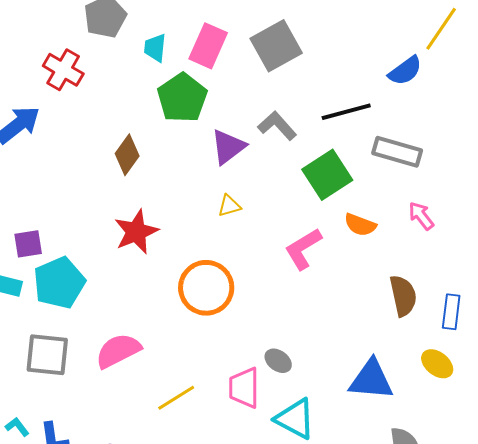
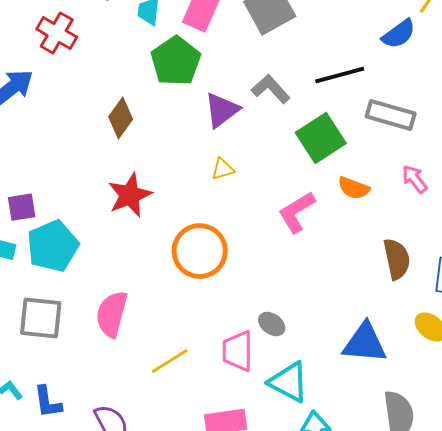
pink semicircle: (118, 351) -> (112, 314), turned -48

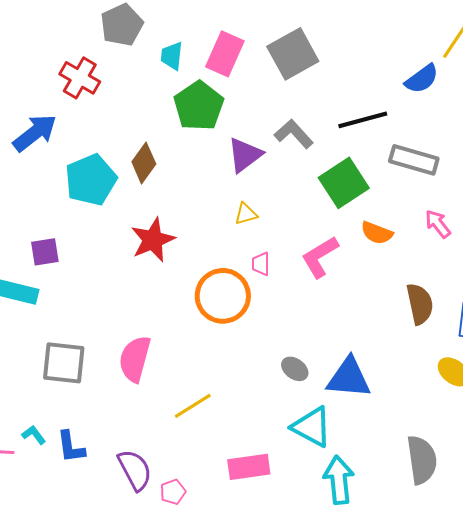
cyan pentagon: (53, 246) -> (91, 180), moved
blue triangle: (365, 343) -> (349, 378), moved
pink trapezoid: (238, 351) -> (261, 264), moved, size x0.6

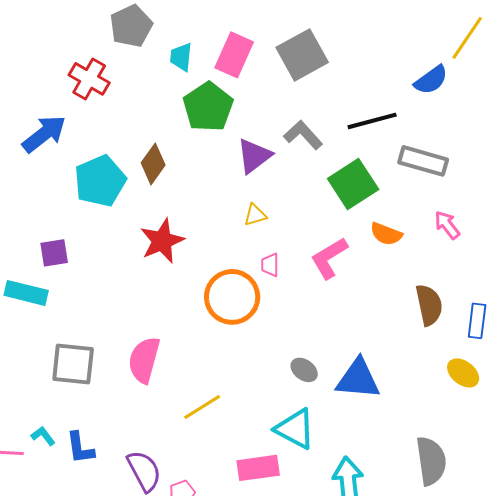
cyan triangle: (312, 427) -> (295, 429), moved

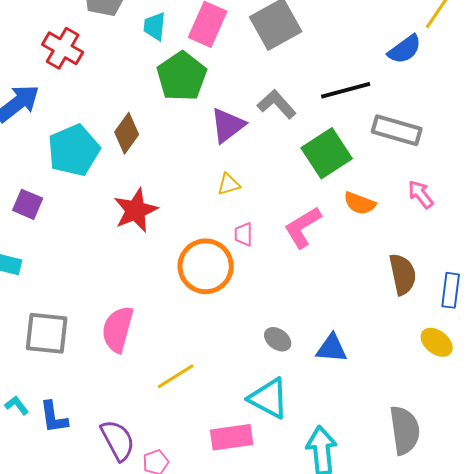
purple square: (54, 253) -> (28, 204), moved, turned 32
blue triangle: (358, 379) -> (332, 348), size x0.7

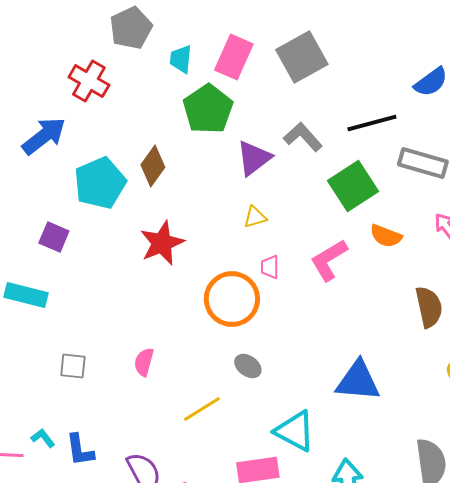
pink semicircle: (118, 329) -> (144, 362), size x0.6
gray square: (47, 333) -> (73, 366), size x0.6
gray ellipse: (278, 339) -> (248, 366), moved
blue triangle: (332, 348) -> (358, 381), size x1.4

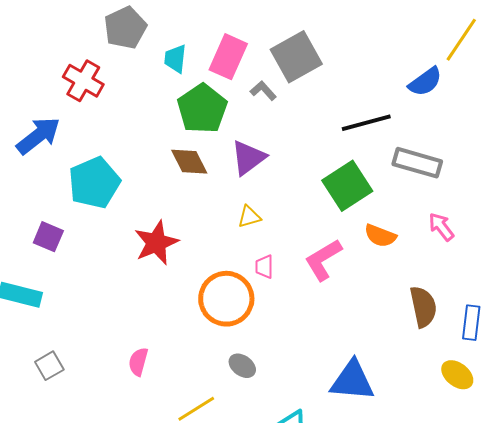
gray L-shape: (303, 137) -> (263, 91), moved, size x0.7
brown diamond: (153, 166) -> (189, 162), moved, turned -63
gray square: (73, 366) -> (49, 366), moved, turned -36

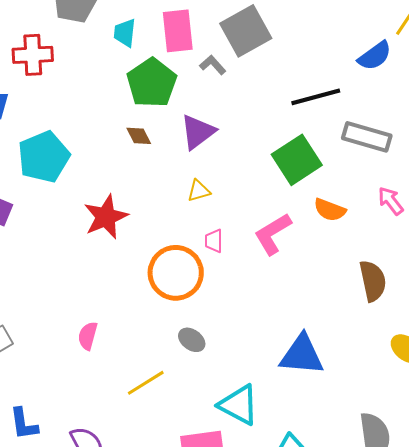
pink rectangle: (228, 57) -> (178, 31), turned -30
red cross: (83, 81) -> (33, 55), turned -33
brown diamond: (189, 162) -> (139, 136), size x0.7

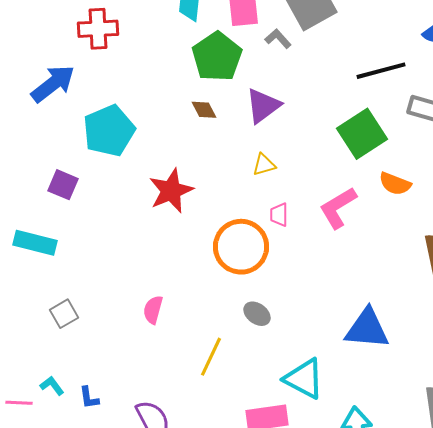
yellow line: (146, 383) -> (211, 357), turned -33
blue L-shape: (24, 424) -> (89, 398), size x0.7

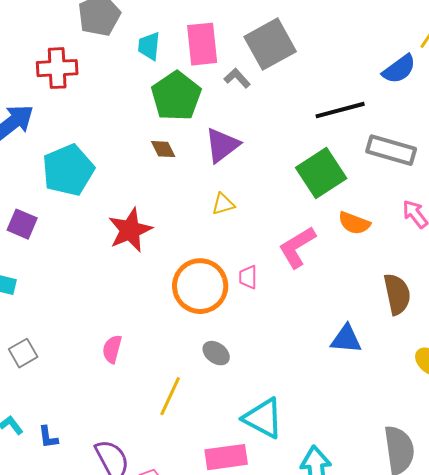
pink trapezoid: (279, 215) -> (248, 277), moved
blue triangle: (367, 329) -> (346, 339), moved, size x0.7

